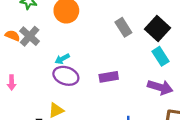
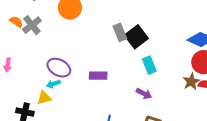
black square: (158, 29) -> (136, 37), moved
cyan arrow: (62, 59) -> (53, 84), moved
purple arrow: (160, 87) -> (144, 94), size x0.7

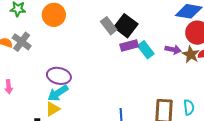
purple rectangle: (98, 76) -> (129, 46), moved
cyan arrow: (53, 84) -> (58, 93), size x1.5
purple arrow: (144, 94) -> (173, 50), moved

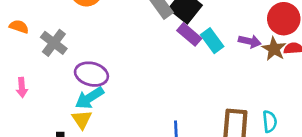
gray cross: (22, 42) -> (54, 43), moved
purple rectangle: (129, 46) -> (189, 34), turned 54
yellow triangle: (53, 109) -> (82, 119), turned -35

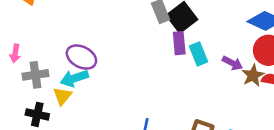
purple rectangle: (189, 34) -> (179, 43), turned 30
gray cross: (54, 43) -> (35, 75), moved, turned 30

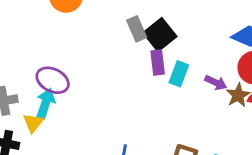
cyan rectangle: (199, 54) -> (179, 74), turned 45
cyan arrow: (74, 78) -> (45, 103), turned 128

